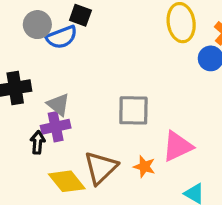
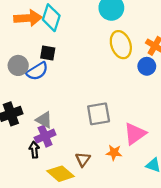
brown triangle: (101, 168) -> (83, 159), size x0.6

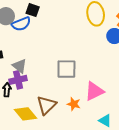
brown triangle: (83, 159) -> (46, 105), size x1.5

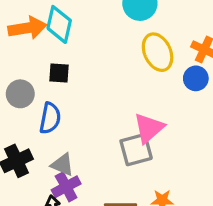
blue semicircle: (21, 24) -> (50, 118), moved, turned -42
pink triangle: (94, 91) -> (149, 128), moved

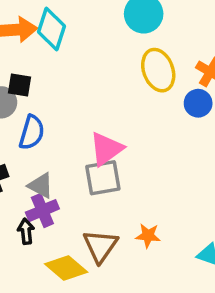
black square: (59, 73) -> (20, 85), moved
pink triangle: (149, 128) -> (106, 149), moved
gray square: (136, 150) -> (103, 178), moved

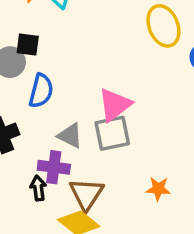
gray triangle: (41, 186) -> (70, 136), moved
purple cross: (42, 211) -> (54, 167), turned 32
brown triangle: (100, 246) -> (86, 194), moved

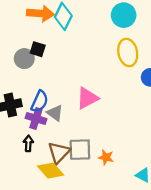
blue semicircle: (41, 91) -> (40, 101), moved
gray square: (112, 133) -> (80, 150), moved
purple cross: (54, 167) -> (36, 118), moved

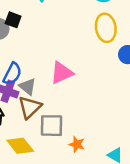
brown triangle: (59, 153) -> (30, 107), moved
orange star: (106, 157) -> (77, 144), moved

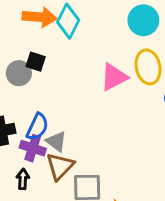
pink triangle: (62, 73) -> (114, 77), moved

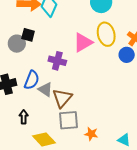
purple cross: (33, 148) -> (57, 61), moved
brown triangle: (60, 166) -> (62, 98), moved

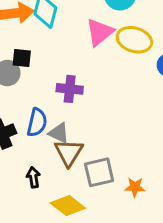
yellow ellipse: (106, 34) -> (134, 40), turned -50
pink triangle: (83, 43) -> (100, 32), moved
brown triangle: (62, 98) -> (69, 152), moved

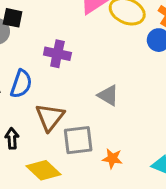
gray triangle: (59, 133) -> (108, 95), moved

